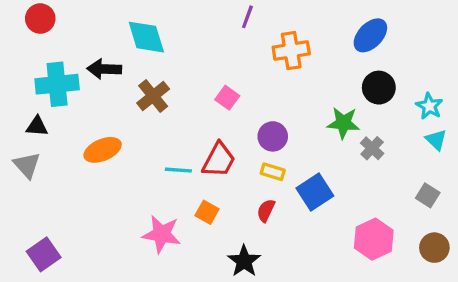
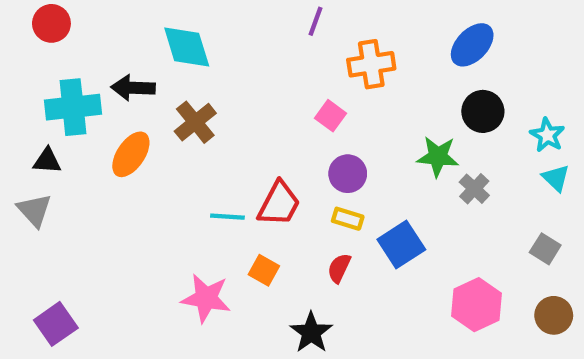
pink square: (227, 98) -> (331, 116), moved
orange ellipse: (103, 150) -> (131, 154), moved, turned -33

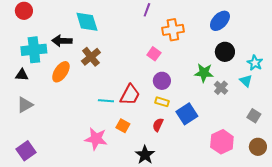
cyan triangle: (556, 178) -> (246, 81), moved
gray triangle: (34, 210) -> (25, 105), moved, turned 42

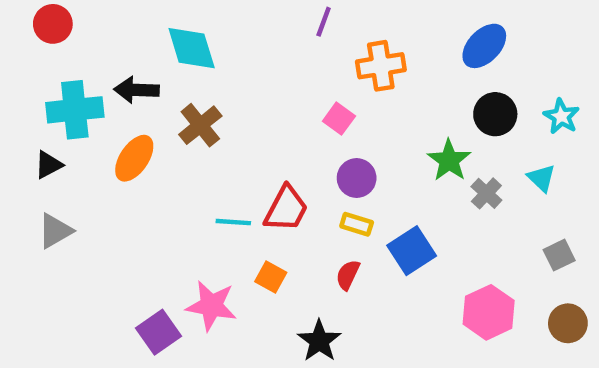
cyan star: (255, 63) -> (561, 116), moved
green star: (204, 73) -> (449, 160), turned 30
black triangle: (22, 75) -> (48, 165), turned -32
gray square: (254, 116) -> (559, 255), turned 32
purple square: (26, 151) -> (158, 332), moved

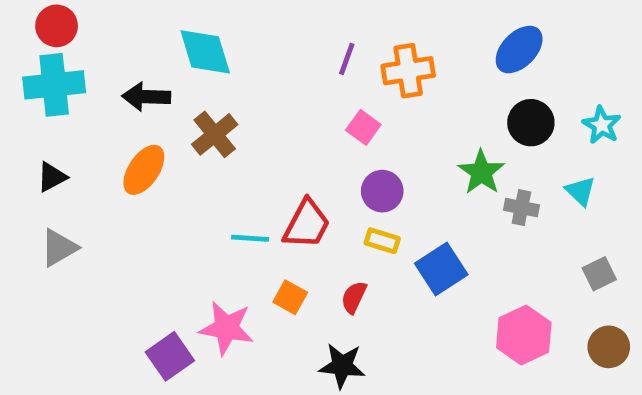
purple line: (324, 22) -> (347, 59), moved
cyan cross: (75, 110) -> (54, 85), moved
gray cross: (486, 193) -> (521, 208), turned -32
red semicircle: (348, 275) -> (354, 297), moved
black star: (319, 341) -> (342, 366), turned -30

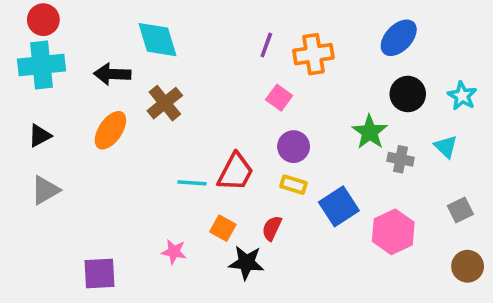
pink star: (226, 328) -> (174, 252), size x0.6
pink hexagon: (524, 335) -> (393, 232), moved
purple square: (170, 356) -> (100, 273), moved, turned 32
black star: (342, 366) -> (246, 263), moved

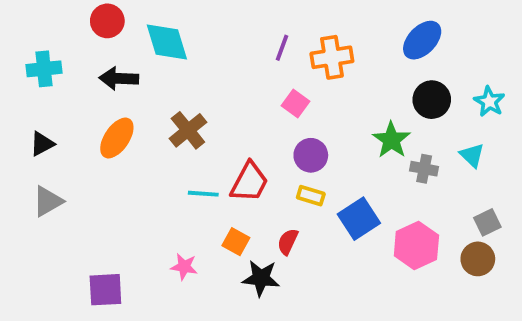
red circle: (43, 20) -> (107, 21), moved
cyan cross: (42, 65) -> (44, 69), size x0.7
brown cross: (165, 103) -> (188, 130), moved
brown circle: (468, 266) -> (478, 259), moved

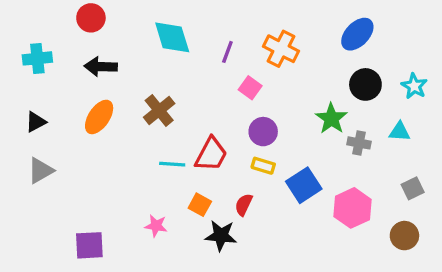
cyan diamond: (167, 42) -> (172, 37), moved
purple line: (282, 48) -> (227, 52), moved
orange cross: (332, 57) -> (281, 49), turned 36
cyan triangle: (472, 155) -> (400, 132), turned -40
brown circle: (478, 259) -> (404, 236), moved

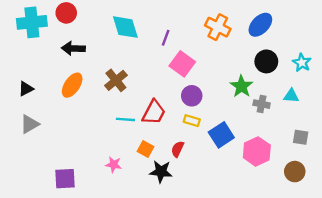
orange cross: (281, 49) -> (218, 27), moved
cyan cross: (37, 58) -> (32, 22), moved, size x1.4
pink square: (250, 88) -> (182, 64), size x1.5
gray square: (413, 188) -> (301, 137), turned 35

